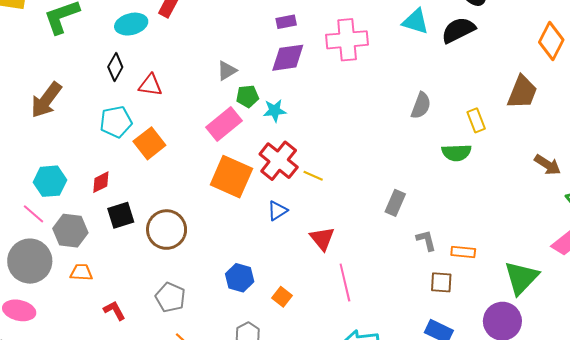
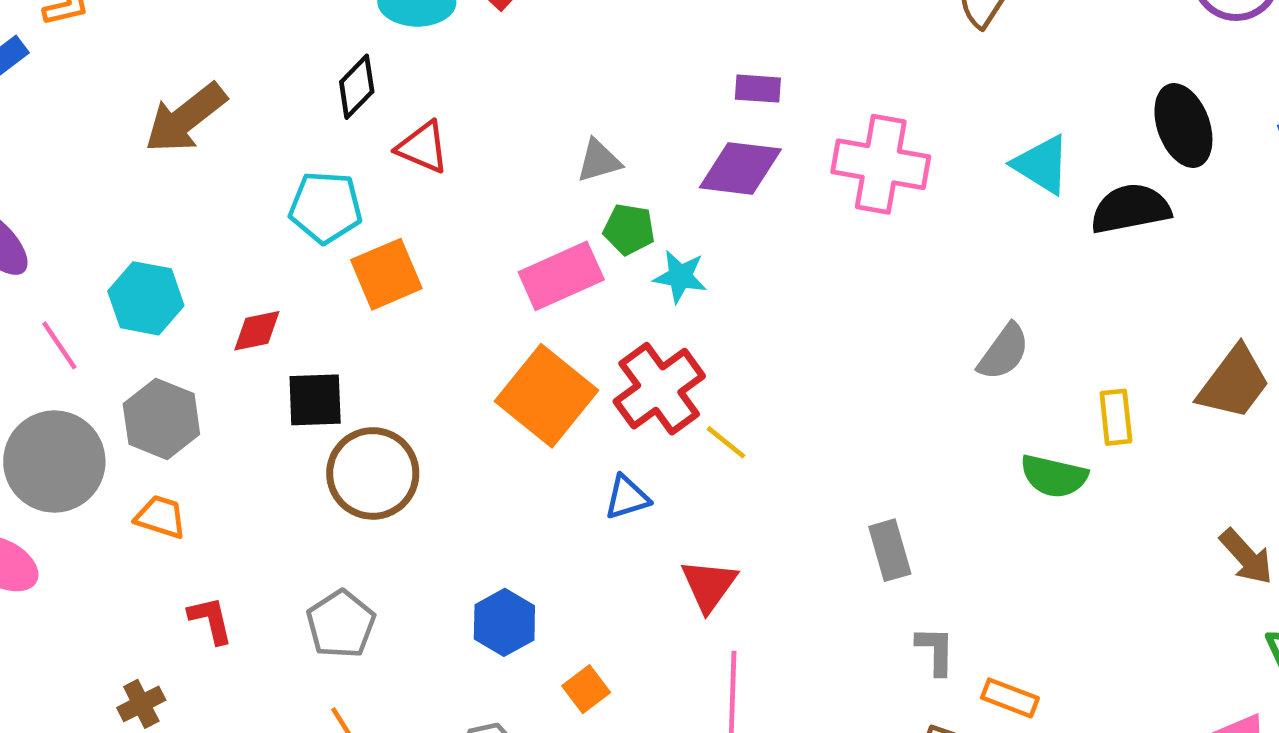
gray rectangle: (395, 203) -> (890, 550), turned -55
pink line: (34, 214) -> (59, 345), moved
black square: (121, 215) -> (315, 400), moved

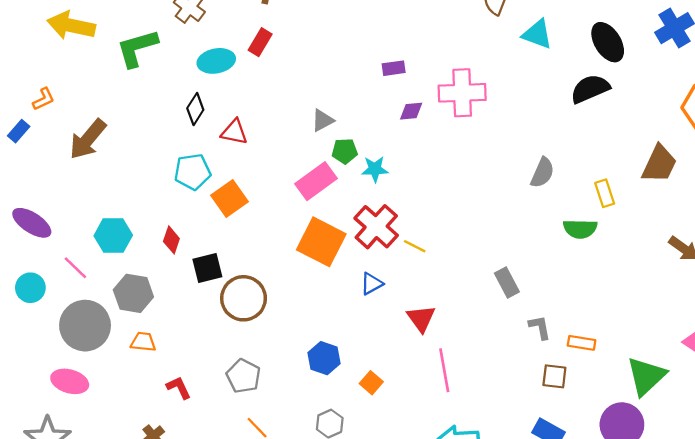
brown arrow: (185, 118) -> (88, 139), moved
cyan triangle: (1042, 165) -> (537, 34), moved
purple diamond: (740, 168) -> (411, 111), moved, size x0.6
red diamond: (257, 331) -> (171, 240), turned -48

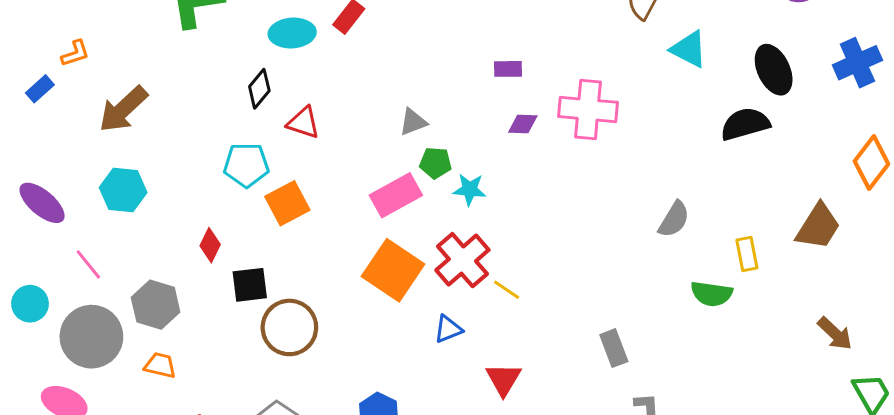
cyan hexagon: (113, 235) -> (123, 190), moved
cyan circle: (30, 288) -> (30, 304), moved

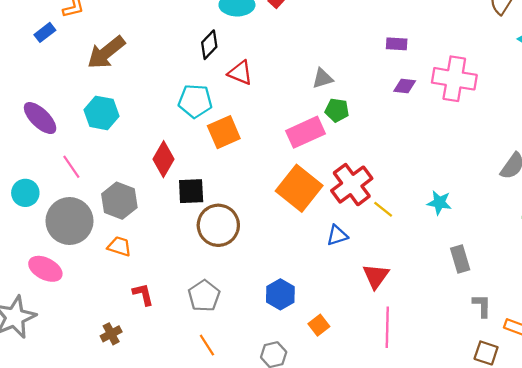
cyan star: (470, 189) -> (439, 203), moved
red diamond: (210, 245) -> (164, 159), size x1.4

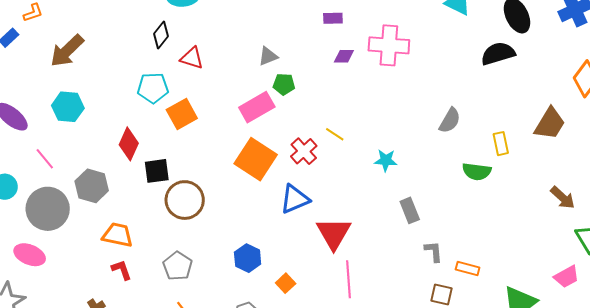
red cross: (352, 185) -> (304, 151), size x0.7
yellow line: (383, 209) -> (335, 134), moved
blue triangle: (337, 235) -> (295, 199), size x1.5
orange trapezoid: (119, 246) -> (118, 235), moved, size x1.4
red triangle: (376, 276) -> (334, 233), size x1.4

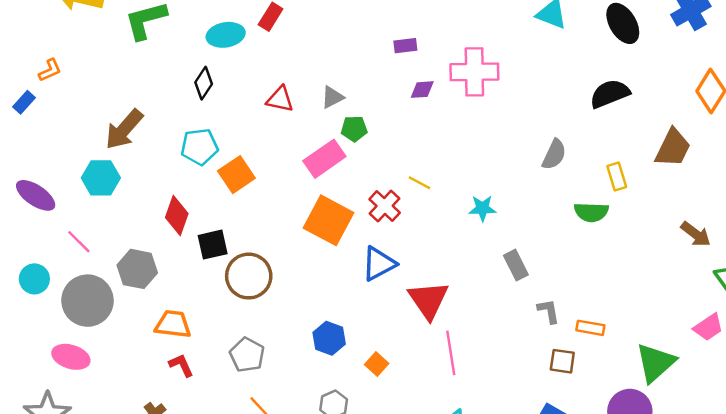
brown arrow: (67, 51) -> (124, 129), moved
black semicircle: (498, 54) -> (610, 94), moved
red triangle: (192, 58) -> (280, 99), moved

